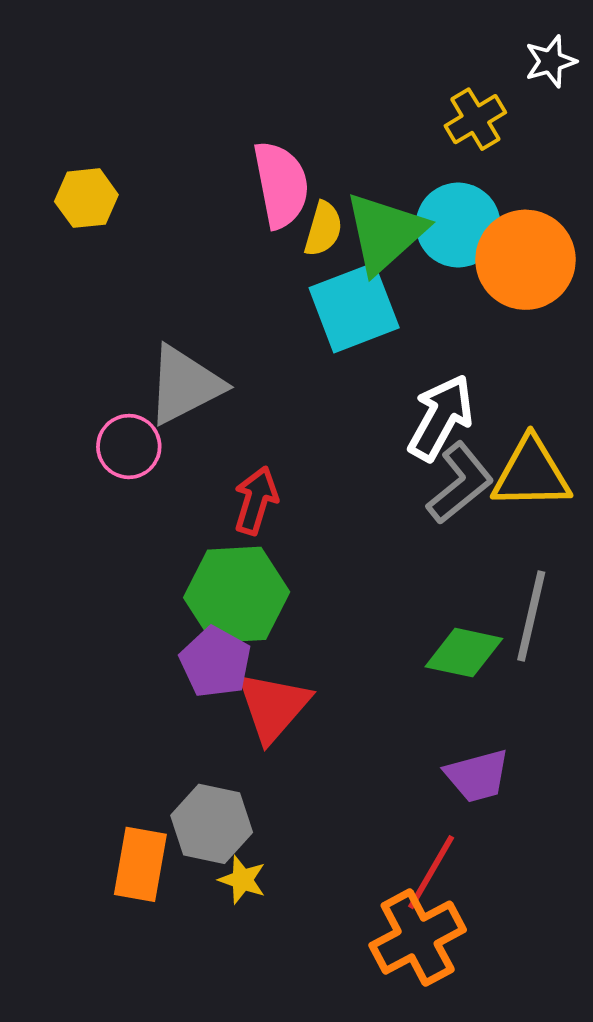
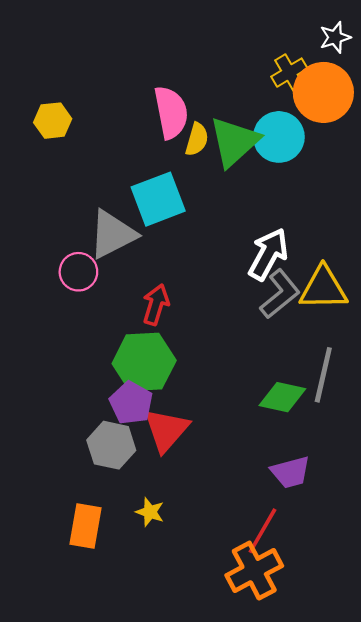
orange circle: (525, 260) -> (323, 92), moved
cyan square: (354, 308) -> (158, 199), moved
gray hexagon: (212, 824) -> (111, 445), moved
yellow star: (242, 880) -> (150, 512), moved

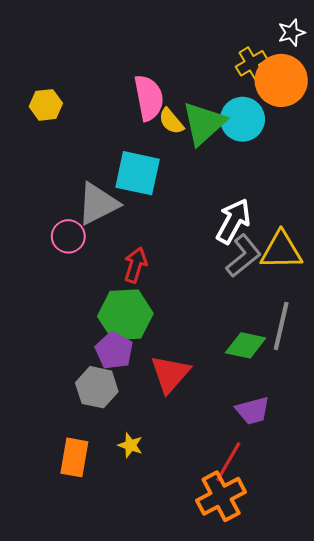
yellow semicircle: (197, 139) -> (171, 121), turned 124
cyan square: (158, 199) -> (138, 173), turned 33
red triangle: (166, 430) -> (170, 374), moved

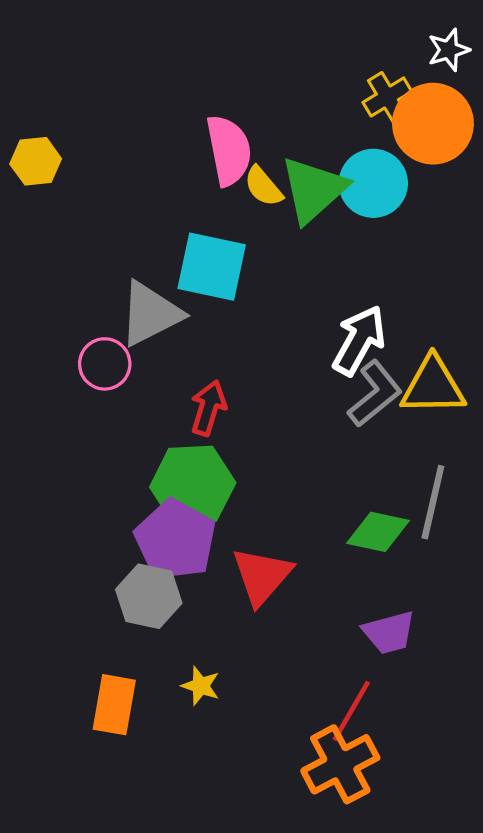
yellow hexagon: (46, 105) -> (36, 161), moved
purple pentagon: (114, 350) -> (175, 540), size x1.4

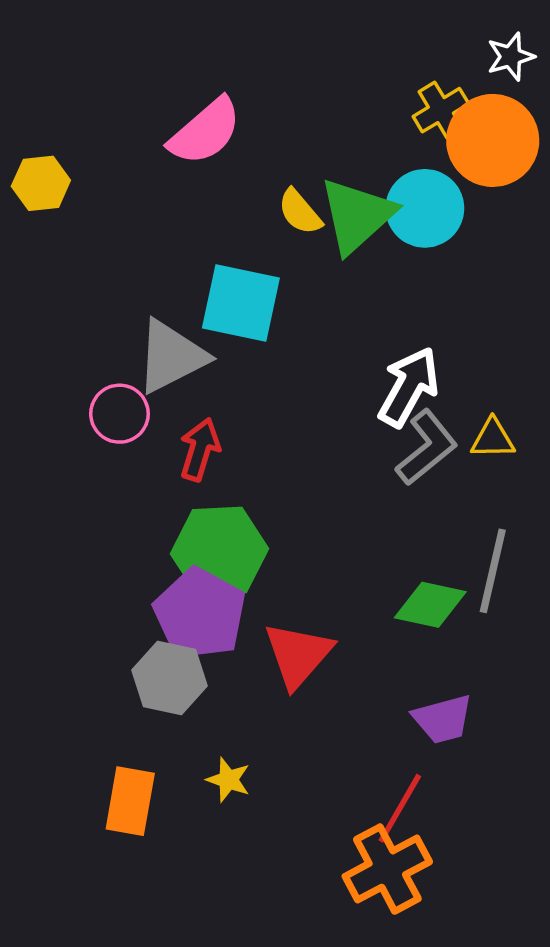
pink semicircle: (229, 150) -> (205, 132), moved, turned 60
yellow triangle: (433, 386) -> (493, 439), size x0.6
red arrow: (208, 408) -> (200, 449), moved

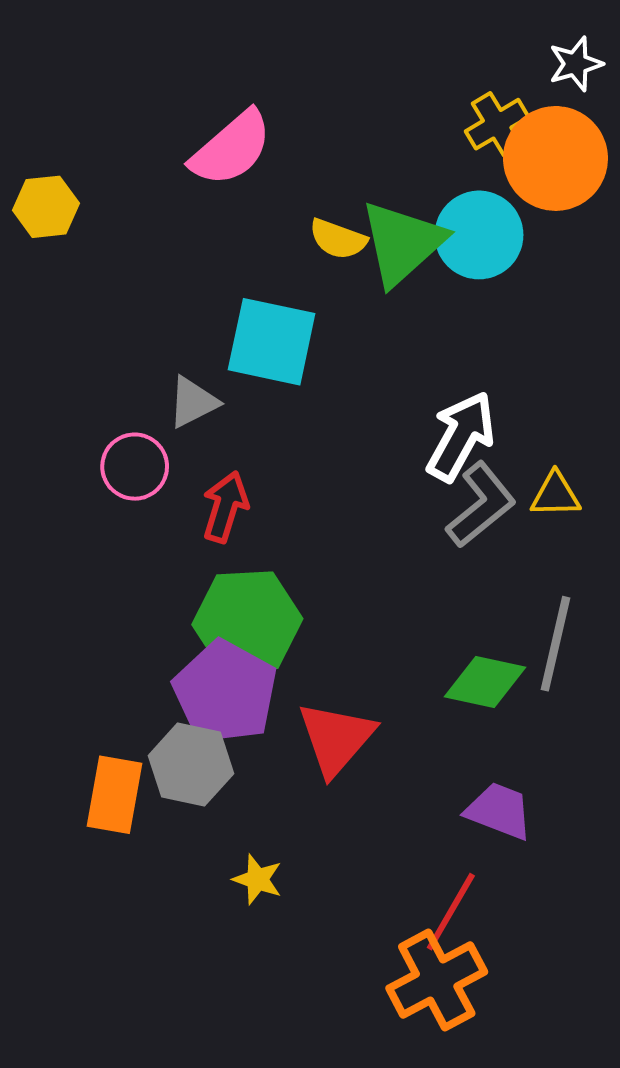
yellow semicircle: (300, 212) -> (338, 239), turned -30
gray triangle: (171, 357) -> (193, 402), size x0.6
purple trapezoid: (443, 719) -> (499, 811), turned -144
orange rectangle: (130, 801) -> (114, 795), moved

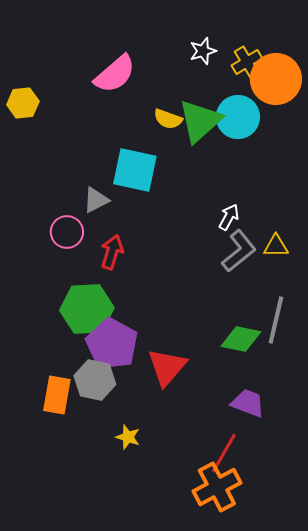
white star: (576, 64) -> (203, 51), moved
white arrow: (461, 436) -> (229, 217), size x0.6
green hexagon: (247, 622) -> (87, 309), moved

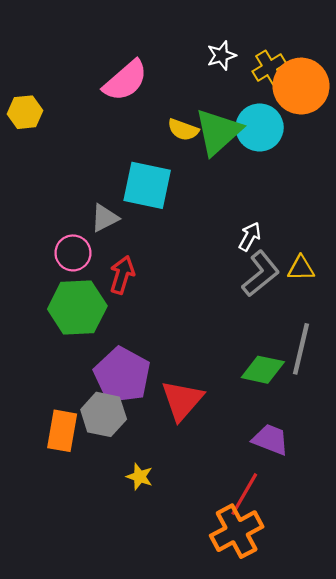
green hexagon: (87, 309) -> (77, 308), moved

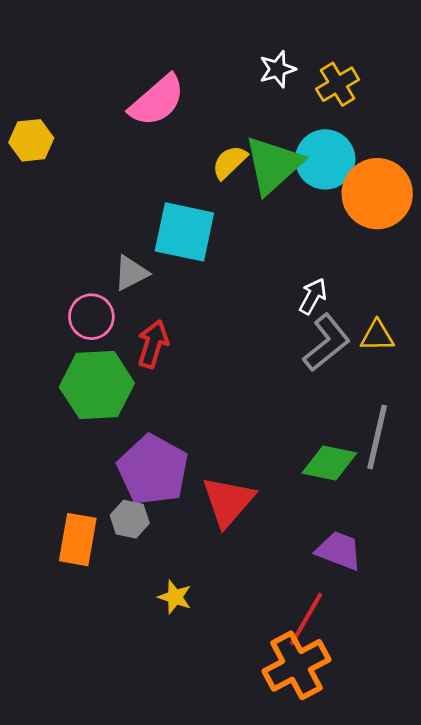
orange circle: (301, 86) -> (377, 194), moved
yellow semicircle: (183, 130) -> (230, 162), turned 116
gray hexagon: (104, 414) -> (130, 519), size x0.7

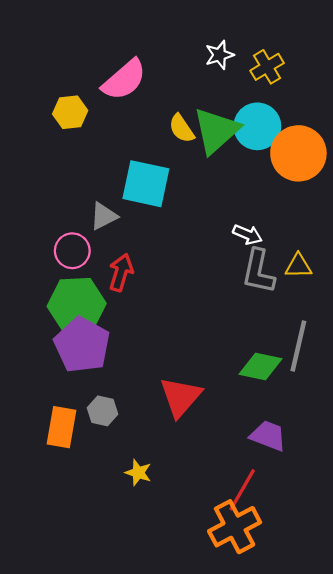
yellow hexagon: (31, 140) -> (70, 112), moved
yellow semicircle: (230, 162) -> (182, 128), turned -80
white arrow: (313, 296) -> (248, 235), turned 84
gray L-shape: (327, 343) -> (258, 271), turned 141
purple pentagon: (153, 470) -> (82, 345), moved

